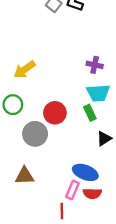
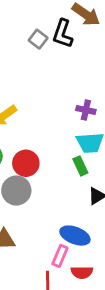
red circle: (55, 113) -> (26, 163), moved
red semicircle: (92, 193) -> (82, 272), moved

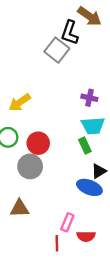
gray square: (38, 39) -> (57, 50), moved, size x1.5
blue ellipse: (75, 236) -> (89, 187), moved

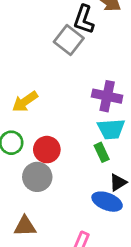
purple cross: (89, 98) -> (107, 96), size x1.5

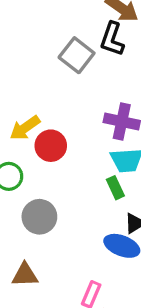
black L-shape: (84, 19) -> (112, 39), moved
red circle: (47, 150) -> (51, 146), moved

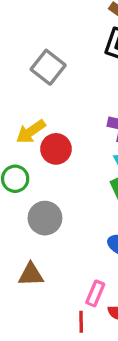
gray square: (77, 55) -> (48, 67), moved

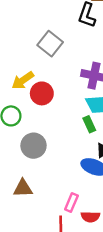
gray square: (48, 67) -> (50, 44), moved

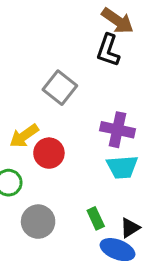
green rectangle: (89, 124) -> (96, 218), moved

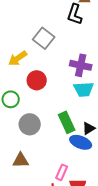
yellow arrow: (24, 136) -> (18, 58), moved
green rectangle: (96, 218) -> (67, 122), size x1.5

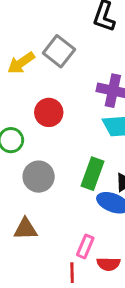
yellow arrow: (18, 58) -> (21, 63), moved
green rectangle: (67, 122) -> (92, 174), turned 45

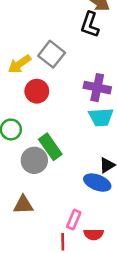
red circle: (49, 112) -> (37, 91), moved
green rectangle: (92, 174) -> (50, 147), moved, turned -55

